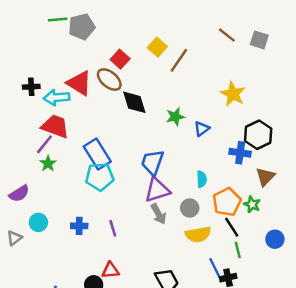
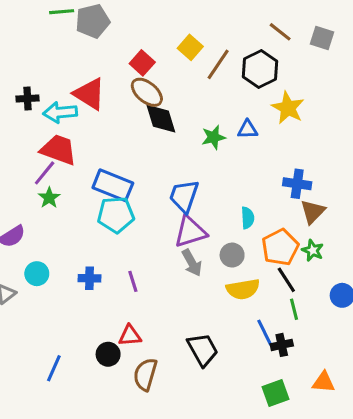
brown ellipse: (109, 80) -> (147, 92), moved
blue triangle: (202, 129) -> (248, 129), moved, turned 35
black hexagon: (258, 135) -> (260, 69), moved
blue rectangle: (97, 154) -> (113, 185), turned -36
brown triangle: (265, 177) -> (313, 212), moved

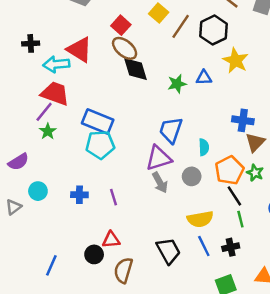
black cross: (28, 98) -> (31, 43), moved
blue trapezoid: (184, 196) -> (171, 130), moved
yellow semicircle: (243, 289) -> (200, 219), moved
blue line: (265, 333) -> (204, 246), moved

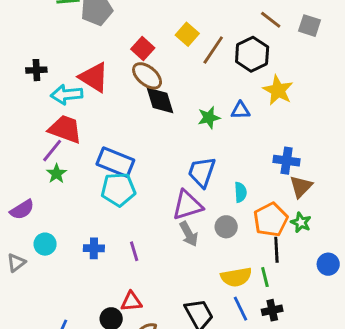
black line: (234, 196) -> (276, 250), turned 30
green line: (240, 219) -> (265, 277), moved

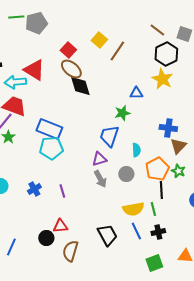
black hexagon: (252, 54) -> (166, 54), moved
green star: (209, 118) -> (122, 113), moved
purple triangle: (187, 205) -> (99, 159), size x0.7
blue cross: (94, 248) -> (34, 189), turned -32

